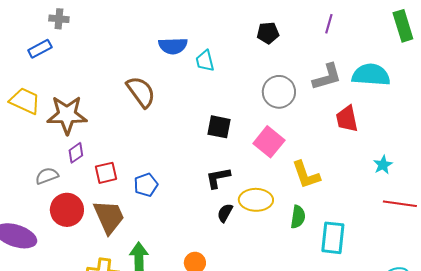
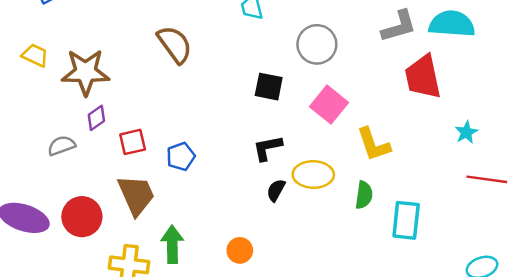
gray circle: (279, 92) -> (317, 44), moved
yellow trapezoid: (25, 101) -> (35, 55), size x0.7
red trapezoid: (347, 119) -> (423, 77), size x1.4
red circle: (67, 210) -> (82, 217), moved

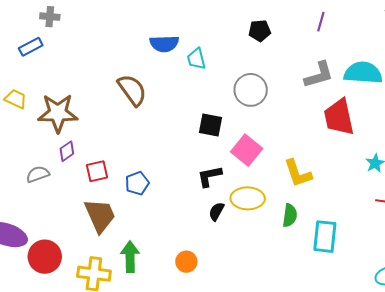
pink square: (329, 105) -> (247, 150), moved
red circle: (82, 217) -> (45, 257), moved

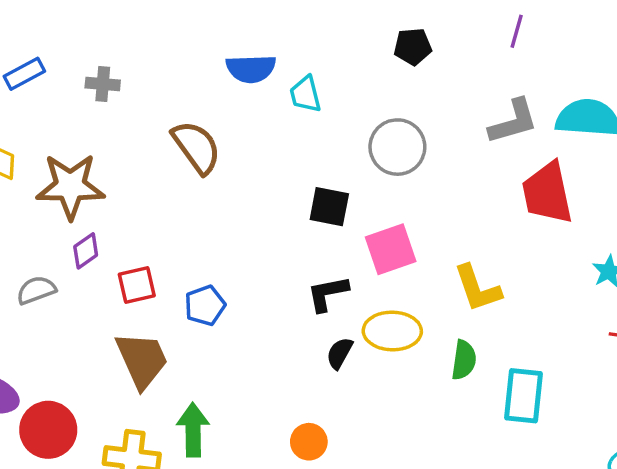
gray cross: (50, 17) -> (103, 84), moved
pink square: (247, 150) -> (391, 249), turned 32
orange circle: (186, 262) -> (309, 442), moved

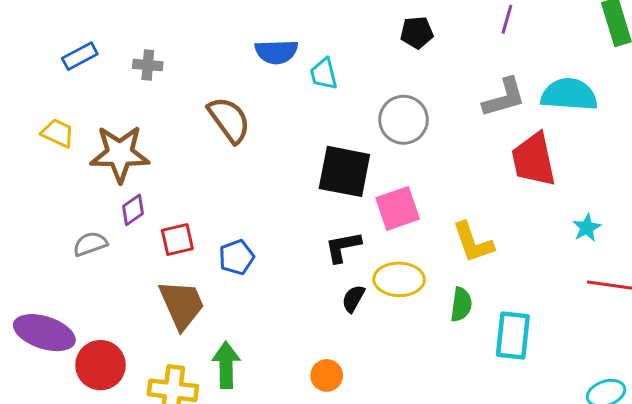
black square: (329, 207) -> (344, 171), size x1.5

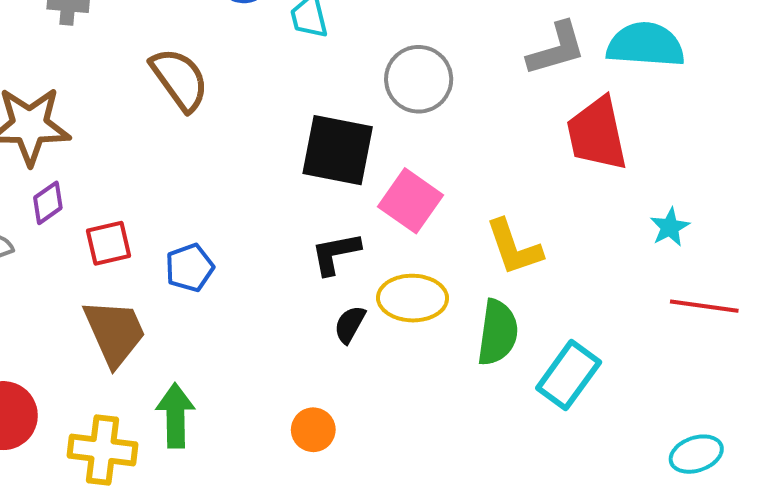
pink square: (398, 208) -> (411, 201), turned -36
green semicircle: (461, 305) -> (498, 332), size x1.4
cyan rectangle: (513, 336) -> (569, 375), turned 30

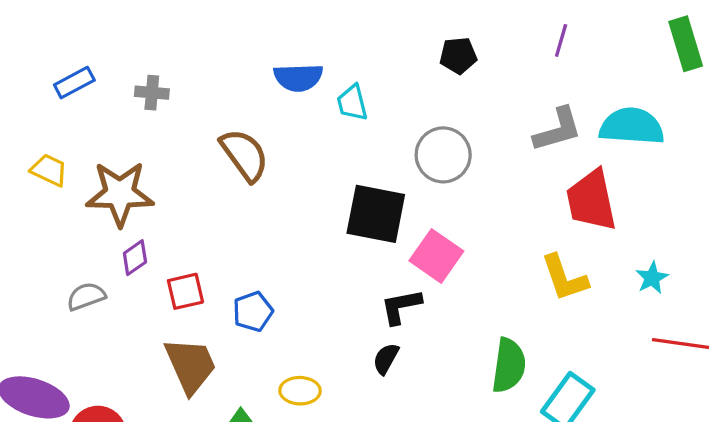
yellow L-shape: (514, 247) -> (564, 278), moved
black L-shape: (336, 253) -> (401, 306), moved
yellow ellipse: (413, 298) -> (300, 391), moved, size x0.7

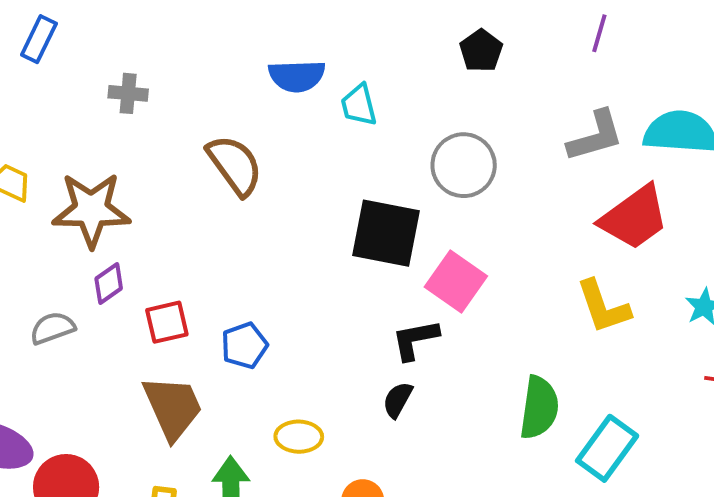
black pentagon: (458, 56) -> (481, 51), turned -30
blue rectangle: (74, 83) -> (39, 39), moved, turned -36
red trapezoid: (591, 200) -> (634, 218), turned -114

